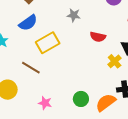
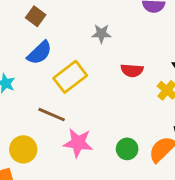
red semicircle: (98, 37) -> (132, 70), moved
pink star: (45, 103) -> (78, 143), moved, size x1.5

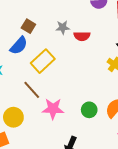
brown square: (36, 16) -> (28, 26), moved
red semicircle: (132, 70) -> (82, 36), moved
brown line: (52, 115) -> (32, 90), turned 30

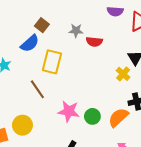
yellow rectangle: (43, 61) -> (52, 62), turned -40
pink star: (53, 109) -> (69, 111), moved
yellow circle: (13, 117) -> (22, 125), moved

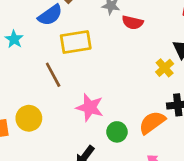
yellow rectangle: (52, 62) -> (76, 42), turned 60
green circle: (92, 116) -> (117, 132), moved

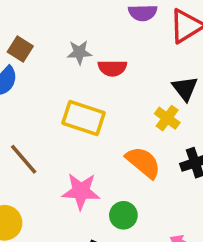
yellow rectangle: (76, 42) -> (83, 118), moved, turned 40
orange semicircle: (152, 123) -> (143, 162), moved, turned 88

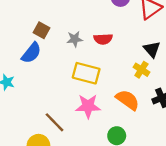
gray star: (79, 52) -> (75, 39), moved
brown line: (24, 159) -> (54, 122), moved
pink star: (81, 191) -> (88, 106), moved

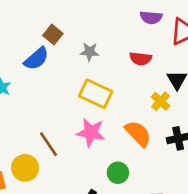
red semicircle: (103, 39) -> (141, 59), moved

